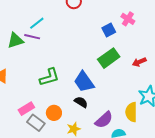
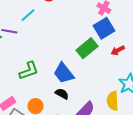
cyan line: (37, 23) -> (28, 15), moved
blue square: (109, 30) -> (104, 28), moved, size x1.5

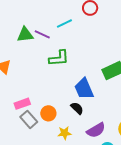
green L-shape: (29, 71) -> (59, 58), moved

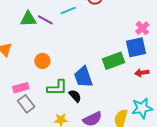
green L-shape: (59, 58) -> (57, 88), moved
orange circle: (48, 113) -> (42, 61), moved

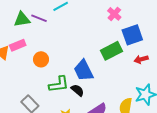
pink cross: (142, 28) -> (114, 14), moved
pink rectangle: (21, 88) -> (18, 45), moved

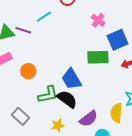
green rectangle: (111, 51) -> (98, 57), turned 30
black semicircle: (78, 90) -> (67, 99), size x1.5

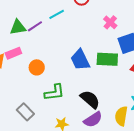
purple line: (23, 30) -> (35, 26), turned -56
blue trapezoid: (72, 79) -> (80, 60), moved
black semicircle: (67, 99) -> (90, 99), moved

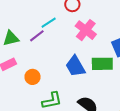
pink cross: (110, 22) -> (86, 30), moved, size x1.5
purple line: (35, 26) -> (37, 36), moved

